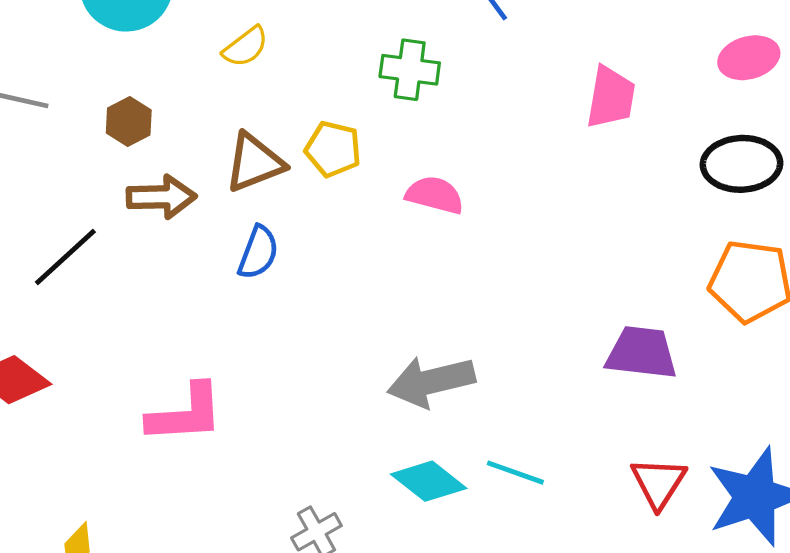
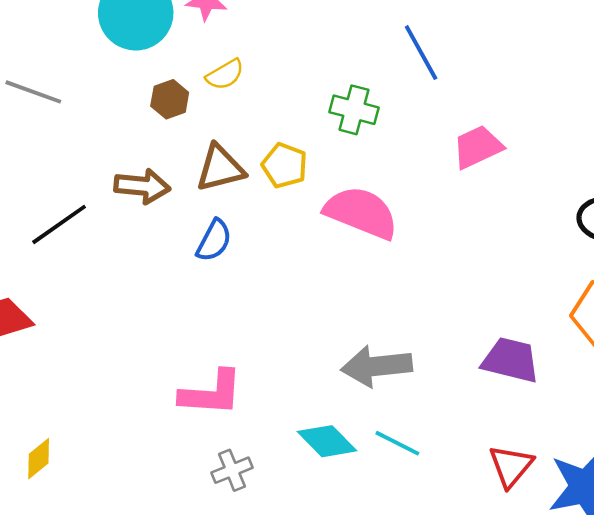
pink trapezoid: (611, 97) -> (478, 147), moved, turned -132
brown hexagon: (129, 122) -> (170, 99), moved
pink semicircle: (435, 195) -> (361, 213), size x1.6
gray arrow: (431, 381) -> (377, 366), moved
pink L-shape: (185, 414) -> (211, 393), moved

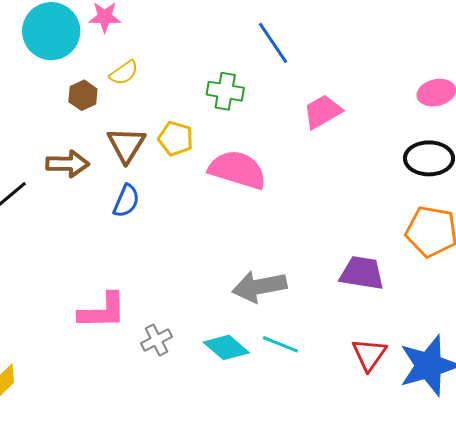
brown triangle: (220, 168) -> (126, 145), turned -39
pink L-shape: (211, 393) -> (102, 311), moved
gray cross: (232, 470) -> (156, 340), moved

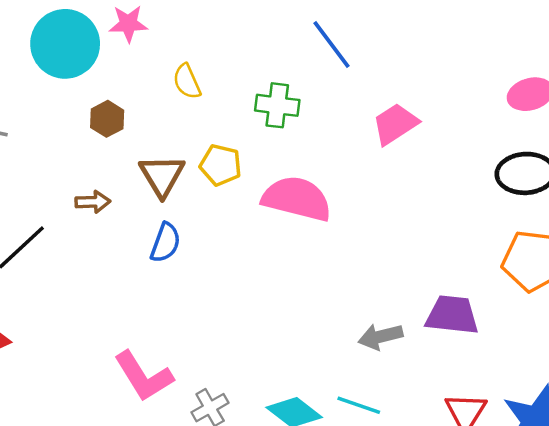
yellow semicircle: (124, 73) -> (187, 82), moved, turned 104
brown arrow: (68, 164) -> (93, 202), size x0.7
gray arrow: (259, 287) -> (380, 337), moved, size x0.7
pink L-shape: (102, 311) -> (144, 376), turned 62

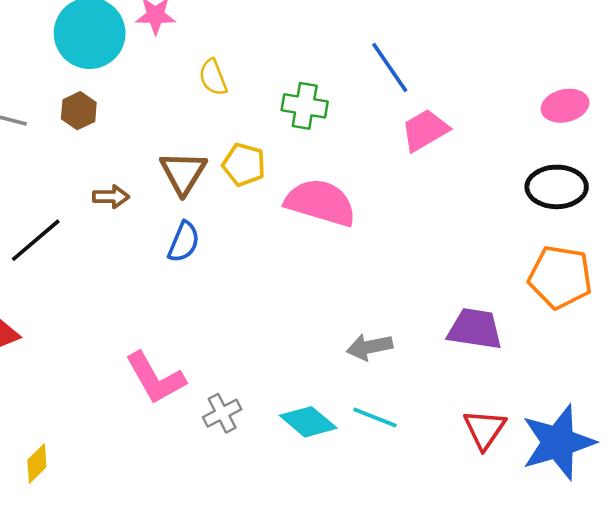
blue line: (332, 44) -> (390, 68), moved
brown hexagon: (107, 119) -> (79, 111), moved
gray arrow: (380, 337) -> (370, 347), moved

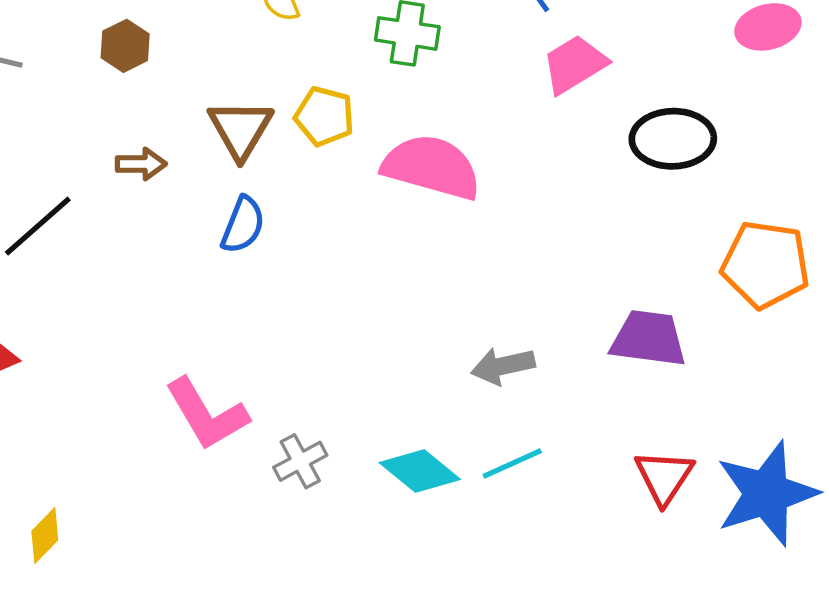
brown hexagon: (79, 111) -> (125, 46), moved
black ellipse: (557, 187) -> (673, 139), moved
cyan line: (375, 417) -> (512, 464), turned -45

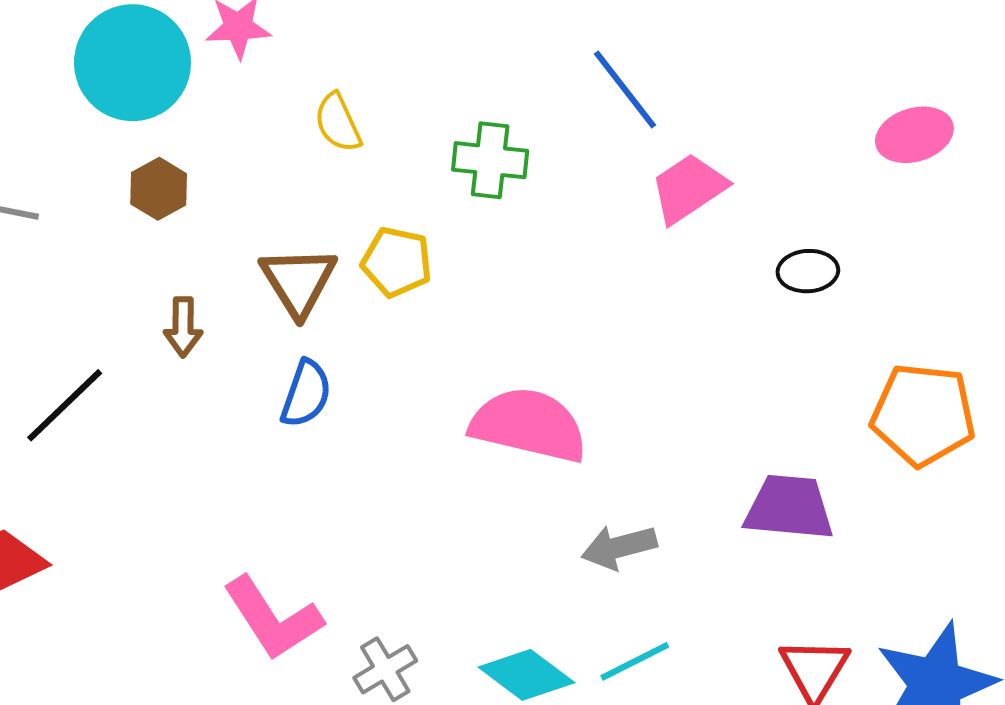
black ellipse: (673, 139) -> (808, 271), size x0.6
brown arrow: (141, 164) -> (183, 327), turned 93
pink semicircle: (432, 167) -> (529, 425), moved

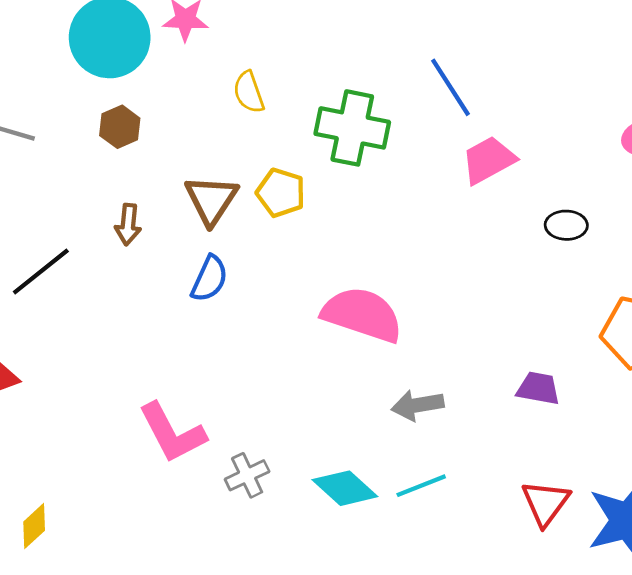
green cross: (490, 160) -> (352, 128), size x1.4
purple trapezoid: (789, 507) -> (538, 388), size x0.7

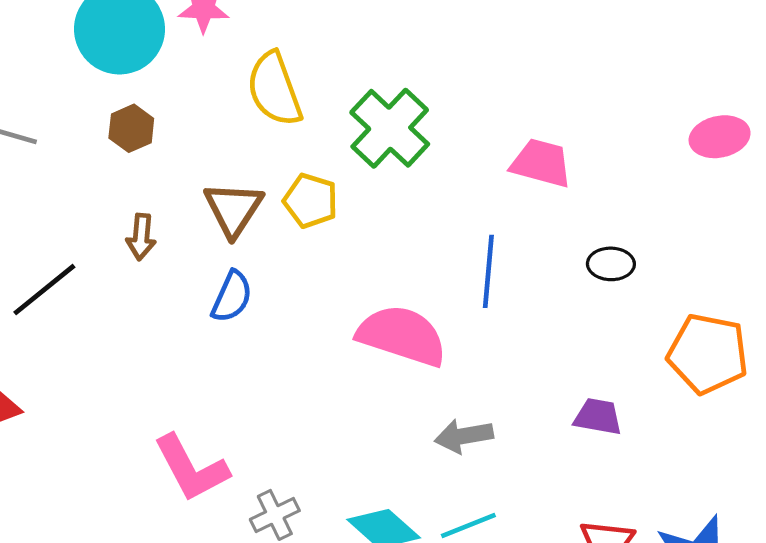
blue line: (450, 87) -> (488, 271), moved, turned 38
yellow semicircle: (249, 92) -> (274, 89), size x1.6
green cross: (352, 128) -> (390, 128), turned 32
pink trapezoid: (488, 160) -> (541, 163), turned 44
black ellipse: (566, 225) -> (611, 264), moved

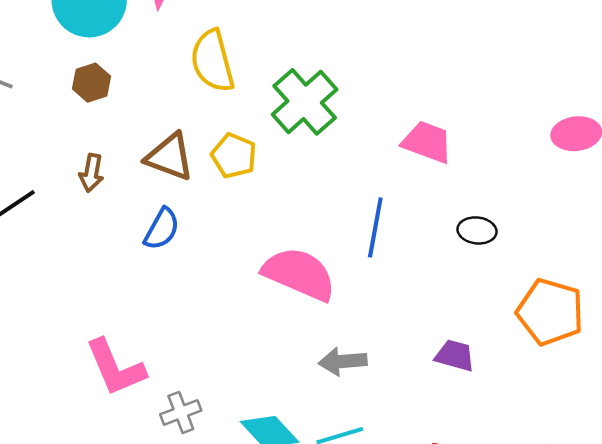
brown triangle: (233, 209) -> (170, 157), turned -48

